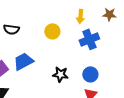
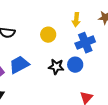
black star: (60, 74) -> (56, 67), moved
blue circle: (90, 74) -> (75, 65), moved

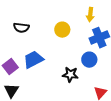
black star: (56, 67) -> (70, 75), moved

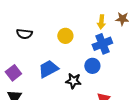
yellow arrow: (90, 15) -> (101, 22), moved
blue trapezoid: (33, 60) -> (48, 69), moved

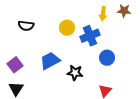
blue cross: (102, 44) -> (90, 36), moved
blue circle: (92, 66) -> (107, 58), moved

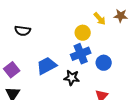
yellow arrow: (103, 14) -> (100, 19), turned -48
yellow circle: (67, 28) -> (83, 33), moved
blue cross: (90, 36) -> (81, 54), moved

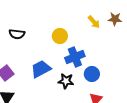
yellow circle: (83, 33) -> (60, 36), moved
blue circle: (104, 63) -> (92, 74), moved

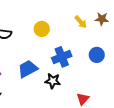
yellow circle: (60, 36) -> (42, 29), moved
blue circle: (92, 74) -> (97, 55), moved

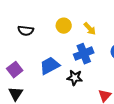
yellow arrow: (81, 22) -> (90, 29), moved

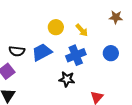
black semicircle: (26, 31) -> (17, 51), moved
blue trapezoid: (50, 66) -> (42, 52), moved

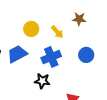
brown star: (116, 17) -> (79, 19), moved

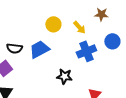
blue circle: (86, 55) -> (112, 41), moved
blue cross: (51, 57) -> (86, 51), moved

